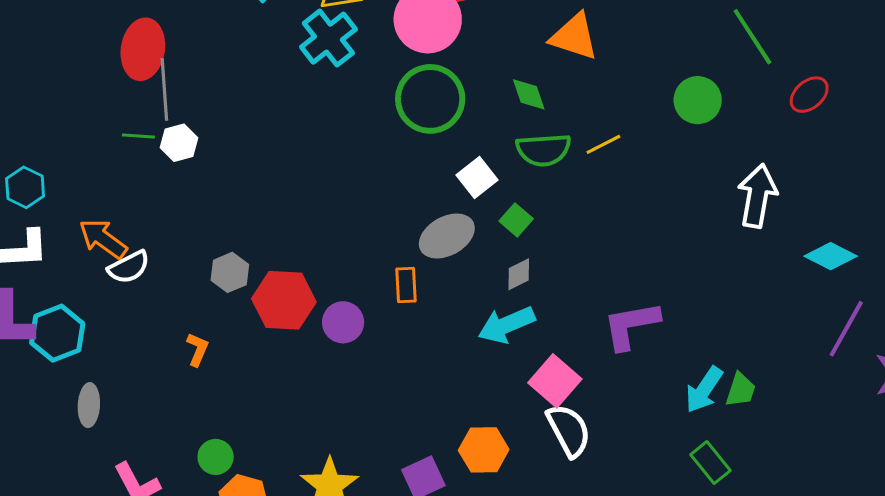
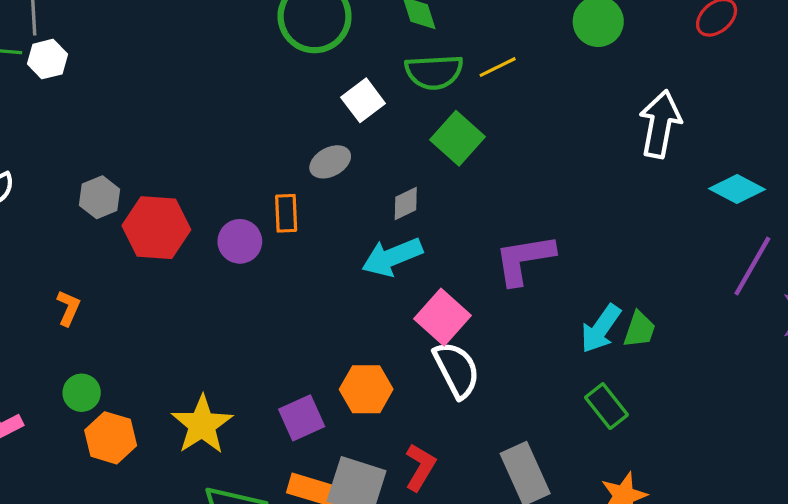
green square: (516, 220) -> (457, 138), moved, size x1.5
gray ellipse: (447, 236) -> (330, 162), size x0.7
purple circle: (343, 322) -> (240, 241), moved
orange L-shape: (197, 349) -> (68, 308), moved

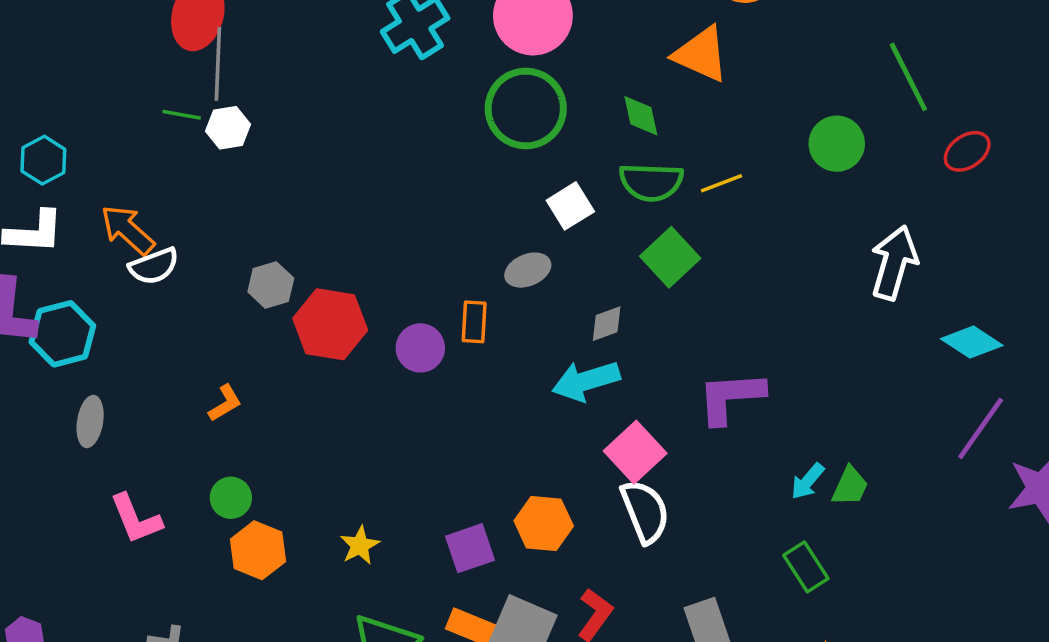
orange L-shape: (68, 308) -> (225, 403), turned 30
cyan arrow: (601, 329) -> (808, 481), size x0.7
yellow star: (202, 425) -> (360, 545), size x0.6

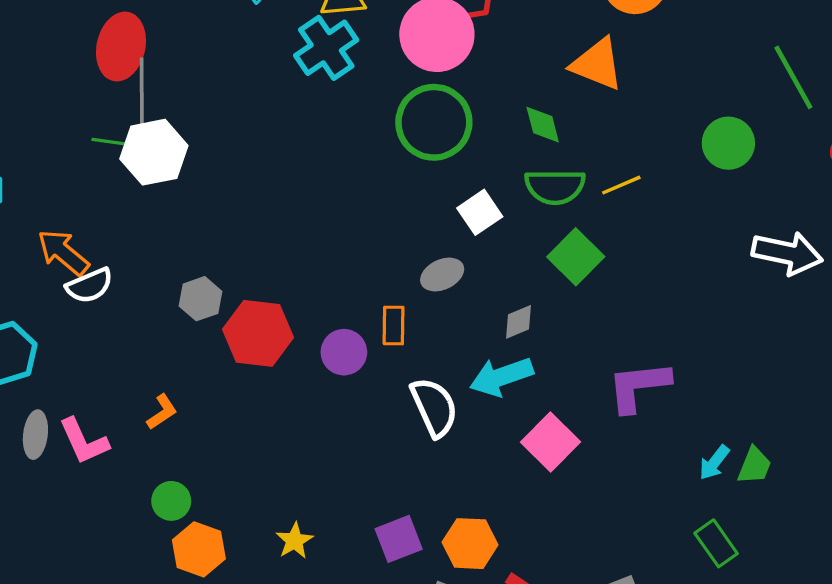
white hexagon: (228, 128) -> (154, 152), size x1.6
white arrow: (894, 263) -> (787, 253), turned 88
white semicircle: (645, 511) -> (434, 407), moved
pink L-shape: (136, 519) -> (84, 441), moved
orange hexagon: (544, 523) -> (470, 544), moved

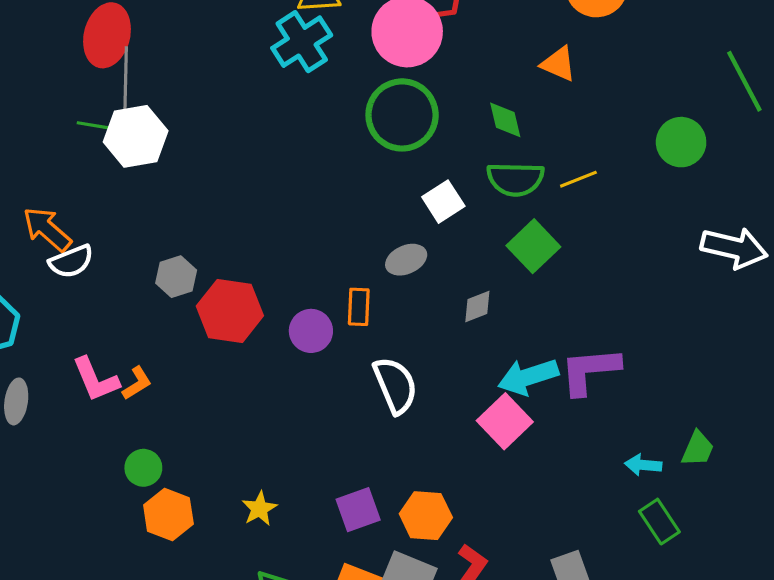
orange triangle: (597, 64) -> (558, 64), size x0.7
cyan arrow: (501, 377) -> (528, 377), moved
pink L-shape: (84, 441) -> (96, 379), moved
cyan arrow: (714, 463) -> (643, 465), moved, turned 56

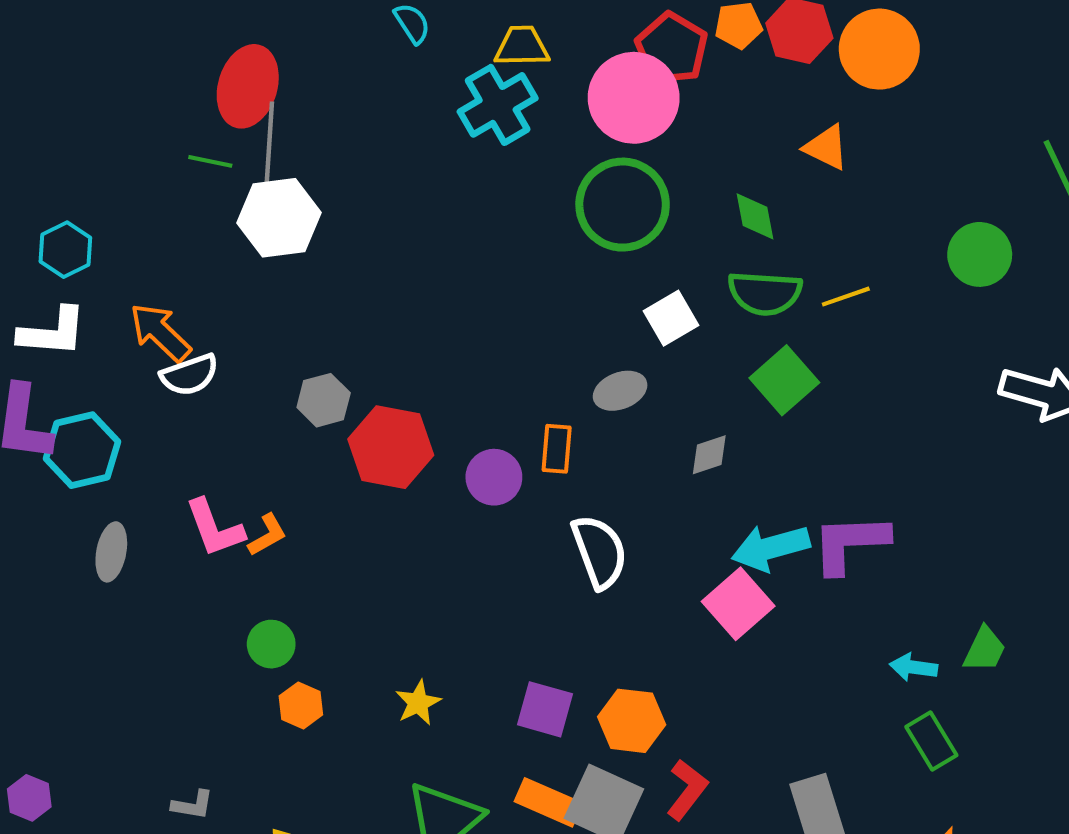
green line: (94, 125) -> (210, 161), moved
purple square: (358, 510) -> (545, 709), turned 33
orange hexagon: (168, 514) -> (301, 705), size x0.7

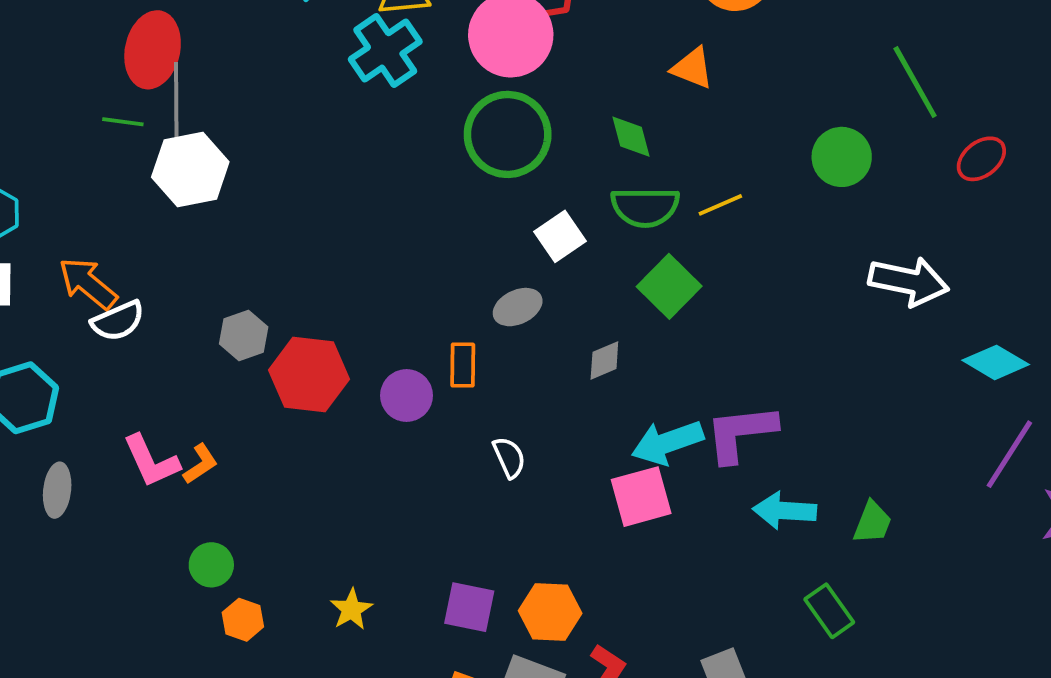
white semicircle: (599, 552) -> (509, 457), size x0.6
pink square: (738, 604) -> (641, 497), turned 30
cyan arrow: (914, 667) -> (785, 511), moved, size x1.4

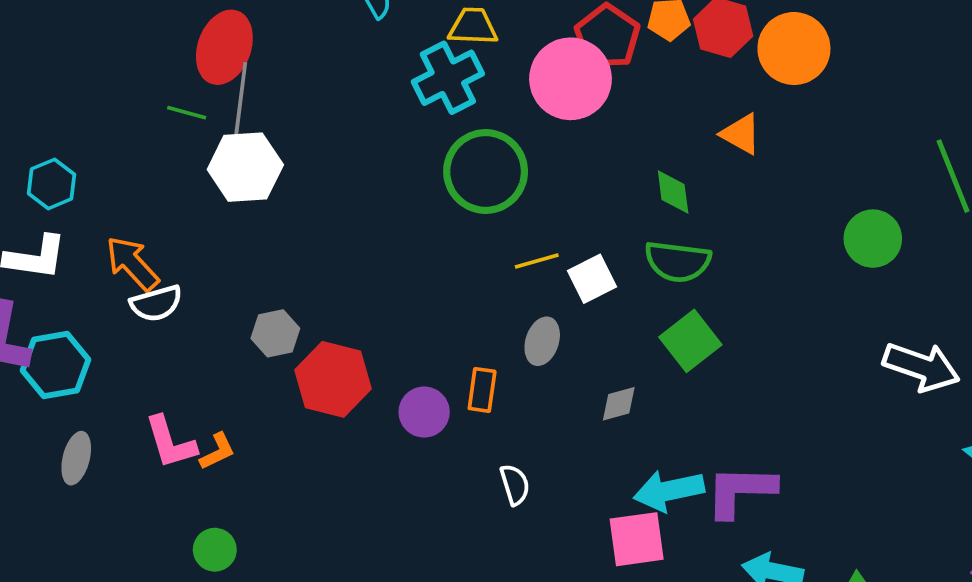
green circle: (508, 134) -> (486, 171), moved
yellow line: (720, 205) -> (537, 261), moved
gray ellipse: (518, 307) -> (542, 341), turned -54

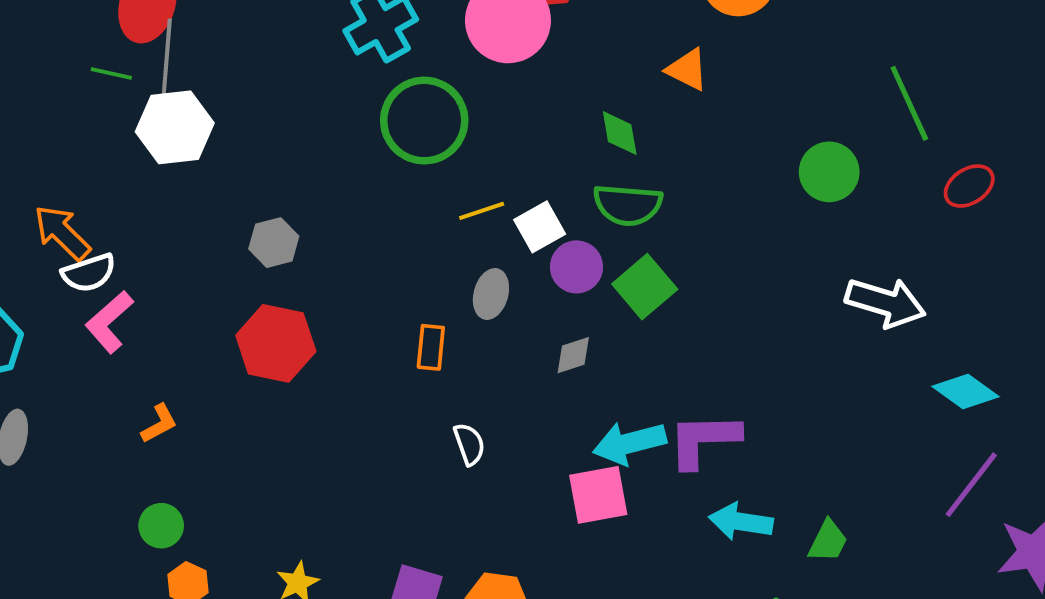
gray hexagon: (275, 333) -> (274, 243), moved
purple circle: (424, 412) -> (576, 267), moved
pink L-shape: (170, 442) -> (109, 322), moved, turned 68

